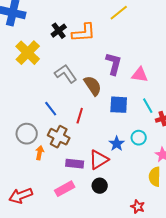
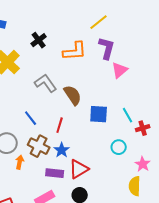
orange L-shape: (84, 33) -> (75, 51), moved
purple L-shape: (114, 64) -> (107, 48), moved
pink triangle: (140, 75) -> (120, 70), moved, turned -48
blue star: (117, 144) -> (62, 150), moved

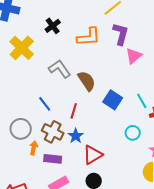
blue square: (99, 114) -> (113, 100), turned 30
purple rectangle: (55, 173) -> (53, 159), moved

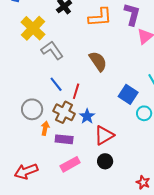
gray L-shape: (60, 69) -> (52, 50), moved
blue square: (113, 100) -> (128, 94), moved
red line: (74, 111) -> (76, 91), moved

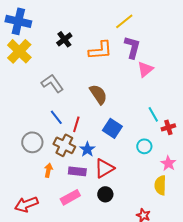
yellow cross: (33, 28) -> (19, 51), moved
blue square: (128, 94) -> (112, 128), moved
orange arrow: (45, 128) -> (48, 170), moved
purple rectangle: (64, 139) -> (77, 171), moved

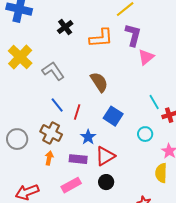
yellow cross: (19, 51) -> (20, 57), moved
gray circle: (32, 142) -> (17, 139), moved
brown cross: (64, 145) -> (51, 133), moved

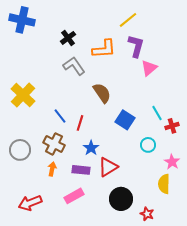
yellow cross: (20, 57) -> (23, 95), moved
gray L-shape: (53, 71) -> (74, 66), moved
blue square: (113, 116) -> (125, 120), moved
black circle: (106, 182) -> (121, 199), moved, size x1.5

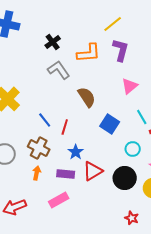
pink triangle: (149, 68) -> (130, 86), moved
black circle: (121, 199) -> (125, 178), moved

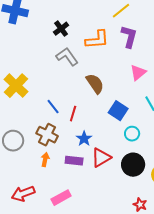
cyan circle: (133, 149) -> (132, 134), moved
pink rectangle: (59, 200) -> (61, 198), moved

